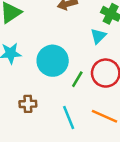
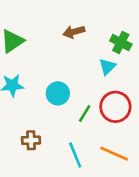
cyan circle: (53, 61) -> (58, 93), size x0.7

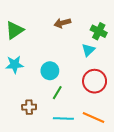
green line: (85, 114) -> (57, 93), moved
cyan line: (75, 155) -> (63, 119), turned -66

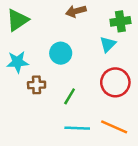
green cross: (99, 31) -> (120, 21), turned -35
cyan circle: (50, 71) -> (61, 53), moved
brown cross: (29, 107) -> (37, 85), moved

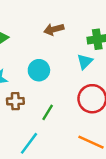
cyan line: (77, 128) -> (29, 143), moved, turned -55

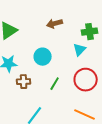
green line: (48, 112) -> (55, 84), moved

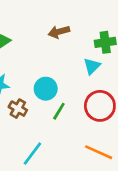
cyan circle: (43, 57) -> (46, 89), moved
brown cross: (24, 82) -> (18, 109), turned 32

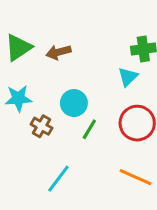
brown arrow: (59, 32) -> (58, 52), moved

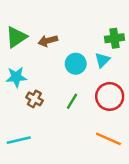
cyan circle: (74, 103) -> (76, 64), moved
cyan line: (58, 179) -> (19, 140), moved, turned 40

